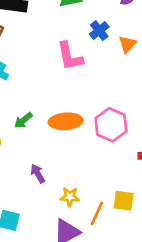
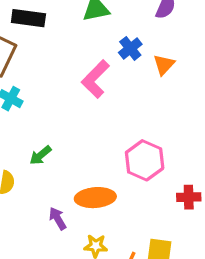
pink L-shape: (70, 56) -> (95, 79), turned 56
orange ellipse: (66, 121) -> (95, 198), moved

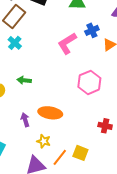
green arrow: (40, 155) -> (24, 80), turned 32
pink hexagon: (145, 160) -> (89, 82), moved

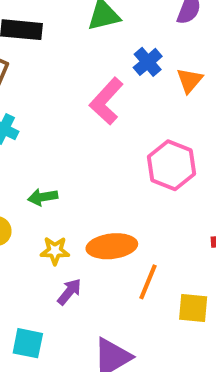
purple arrow: (25, 120) -> (69, 292), moved, turned 72
yellow star: (44, 141) -> (55, 251), moved
orange line: (60, 157) -> (148, 282), moved

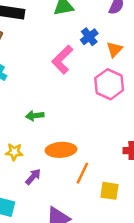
pink hexagon: (172, 165) -> (109, 84), moved
green arrow: (43, 197) -> (35, 116), moved
yellow star: (55, 251) -> (14, 152), moved

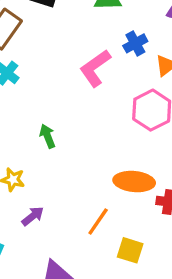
green arrow: (35, 116) -> (47, 136), turned 66
orange ellipse: (61, 150) -> (134, 182), moved

